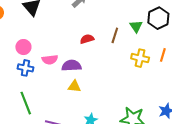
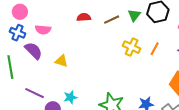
brown line: (115, 35) -> (112, 20), turned 35
purple semicircle: (71, 66) -> (33, 51), moved, turned 36

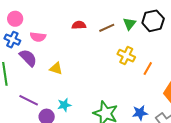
orange line: (155, 49) -> (148, 68), moved

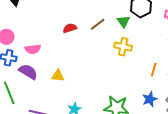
green triangle: (129, 24) -> (123, 22), moved
orange line: (148, 68) -> (154, 70), moved

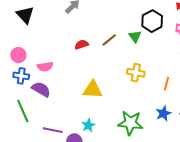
yellow cross: (123, 47) -> (136, 73), moved
yellow triangle: (58, 76) -> (93, 90), moved, size x1.5

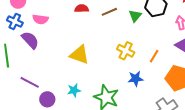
orange line: (167, 84) -> (154, 56), moved
blue star: (163, 113) -> (136, 79), moved
cyan star: (88, 125) -> (74, 90), moved

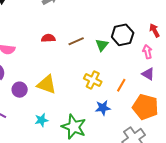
purple circle: (47, 99) -> (20, 90), moved

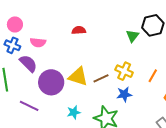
brown line: (76, 41) -> (101, 78), moved
purple circle: (20, 90) -> (51, 82), size x1.6
blue star: (103, 108) -> (124, 94), moved

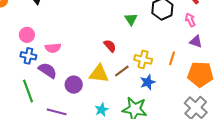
red semicircle: (79, 30) -> (110, 46), moved, turned 64
green triangle: (132, 36) -> (131, 19), moved
purple circle: (51, 82) -> (74, 85), size x0.7

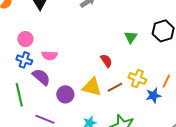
blue star: (148, 82) -> (153, 95), moved

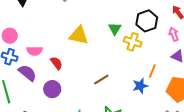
red semicircle: (106, 61) -> (56, 63), moved
yellow cross: (137, 79) -> (133, 42), moved
yellow triangle: (92, 87) -> (79, 35), moved

